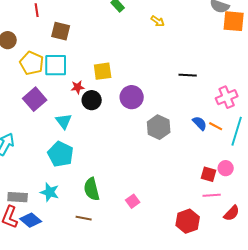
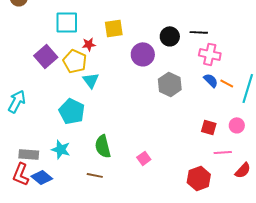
yellow pentagon: (32, 63) -> (75, 61), moved
pink cross: (227, 97) -> (210, 54), moved, turned 35
black circle: (92, 100) -> (170, 36), moved
cyan triangle: (64, 121) -> (91, 80), moved
red square: (209, 174) -> (209, 127), moved

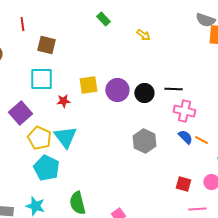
purple circle: (143, 54) -> (117, 90), moved
yellow pentagon: (75, 61) -> (39, 138), moved
cyan triangle: (91, 80) -> (65, 137), size x1.4

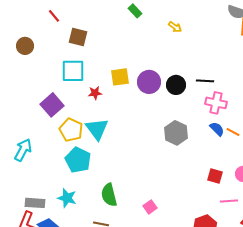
red line: (22, 24) -> (54, 16), turned -32

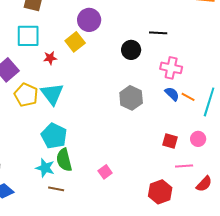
yellow square: (120, 77) -> (75, 42), turned -30
black line: (205, 81) -> (158, 33), moved
purple circle: (149, 82) -> (89, 20), moved
cyan pentagon: (78, 160) -> (54, 136), moved
cyan star: (67, 198) -> (45, 168), moved

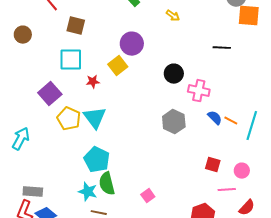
black line: (158, 33) -> (222, 48), moved
pink cross: (171, 68) -> (199, 91), moved
pink circle: (198, 139) -> (242, 171), moved

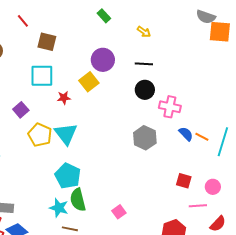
black line: (222, 48) -> (144, 64), moved
purple square: (50, 94) -> (21, 110), size x0.7

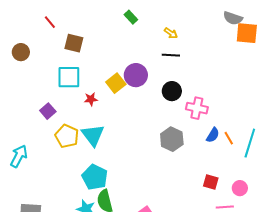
purple circle: (103, 60) -> (136, 75), moved
black line: (144, 64) -> (171, 55), moved
blue semicircle: (186, 134) -> (213, 135), turned 77
orange line: (202, 137) -> (229, 138), turned 32

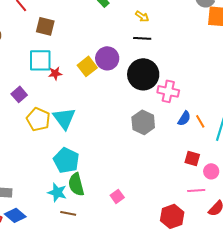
black circle: (172, 91) -> (143, 74), size x1.6
red star: (91, 99) -> (55, 73), moved
red square: (211, 182) -> (192, 158), moved

